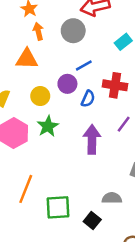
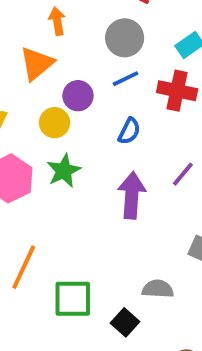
gray circle: (73, 31) -> (125, 38), moved
orange triangle: (27, 59) -> (37, 63), turned -45
purple circle: (67, 84) -> (78, 96), moved
red cross: (115, 85) -> (177, 91), moved

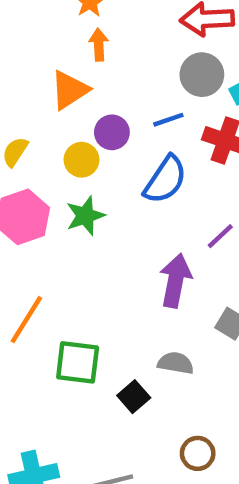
gray circle: (125, 38) -> (202, 75), moved
blue semicircle: (129, 131) -> (165, 180), size x1.6
purple arrow: (132, 195) -> (175, 281), moved

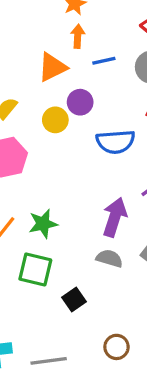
blue line: (168, 120) -> (104, 61), moved
blue semicircle: (165, 180) -> (116, 142), turned 45
green star: (85, 216) -> (43, 224), moved
gray semicircle: (176, 363) -> (109, 258), moved

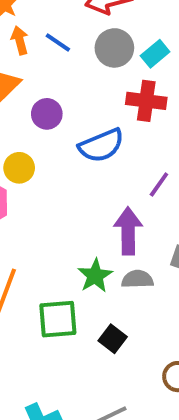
blue line: (104, 61) -> (58, 43), moved, turned 65
yellow circle: (55, 120) -> (19, 168), moved
green star: (43, 224) -> (95, 276), moved

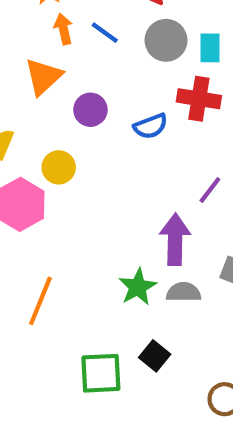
cyan rectangle: (155, 54) -> (210, 48), turned -52
blue semicircle: (101, 145) -> (151, 126), moved, size x0.7
green square: (58, 319) -> (101, 373), moved

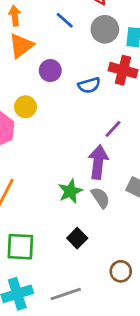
orange arrow: (63, 29) -> (15, 16), moved
purple line: (210, 190) -> (113, 129), moved
gray semicircle: (184, 292) -> (100, 198), turned 50
green square: (101, 373) -> (20, 247), moved

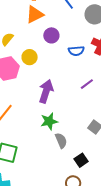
purple arrow: (98, 162) -> (46, 91), moved
gray semicircle: (100, 198) -> (61, 141), moved
black square: (77, 238) -> (81, 160), moved

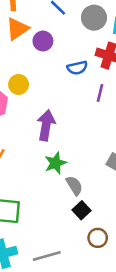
purple circle: (51, 35) -> (43, 41), moved
purple line: (87, 84) -> (100, 93), moved, turned -32
black square: (81, 160) -> (82, 210), moved

